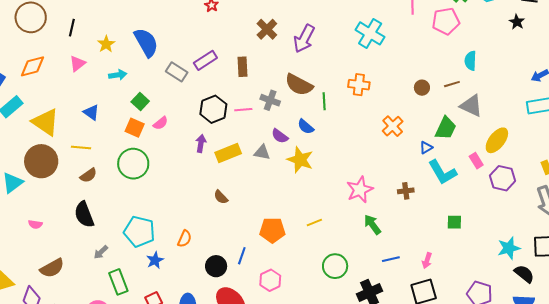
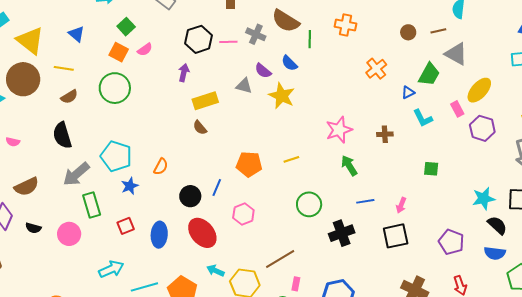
yellow rectangle: (228, 153) -> (205, 101), moved
cyan L-shape: (442, 172) -> (423, 118), size x0.7
gray arrow: (101, 252) -> (76, 174), size x1.8

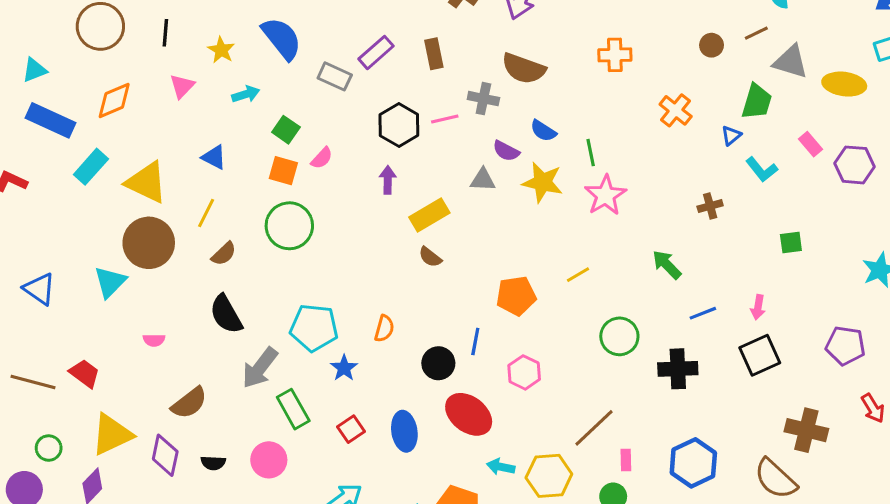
green line: (310, 39) -> (591, 153), moved
yellow line: (64, 68) -> (206, 213), turned -60
yellow ellipse: (479, 90) -> (844, 84), moved, turned 68
pink star: (339, 130) -> (605, 195), moved
black cross: (342, 233) -> (678, 369), turned 30

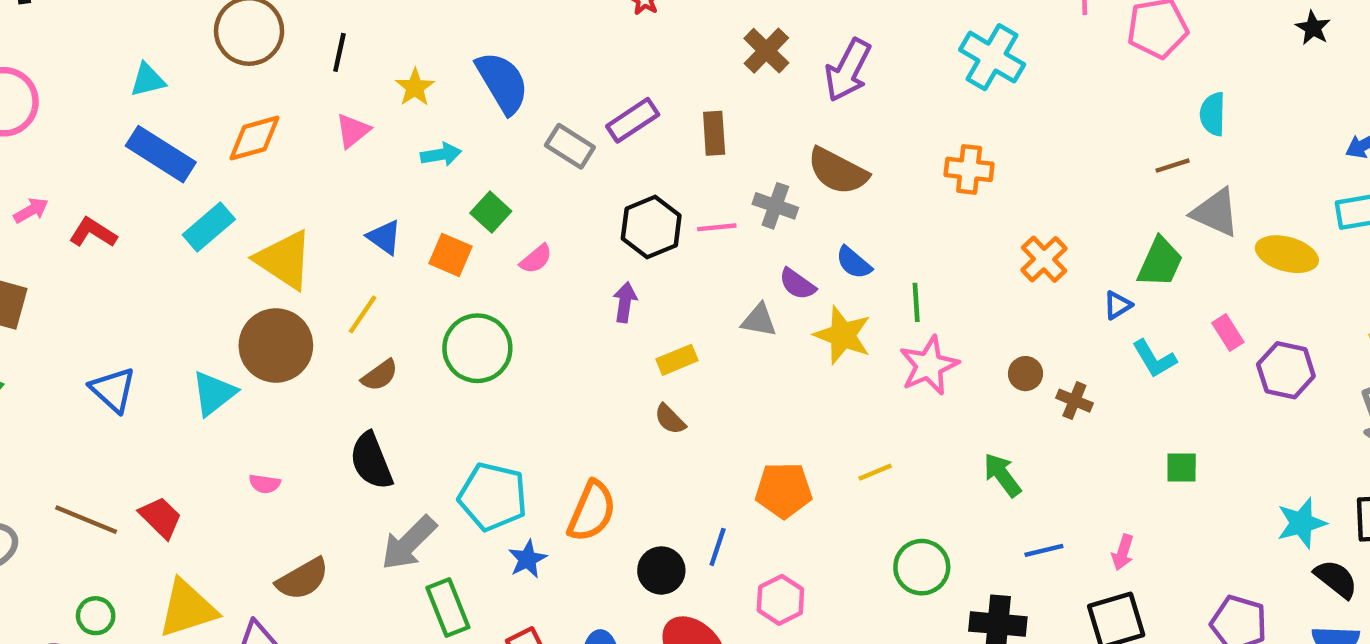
brown circle: (712, 45) -> (1026, 374), moved
orange square: (283, 171) -> (451, 255), moved
brown cross: (710, 206) -> (1074, 401), turned 30
yellow rectangle: (429, 215) -> (677, 360), size x0.7
orange semicircle: (384, 329) -> (592, 511), size x1.6

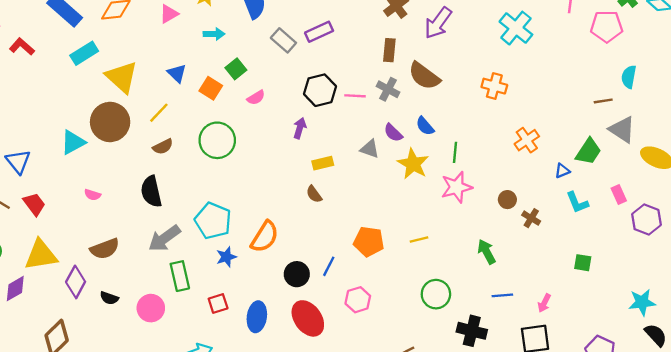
brown rectangle: (714, 133) -> (389, 50), moved
blue triangle: (113, 390) -> (18, 162), moved

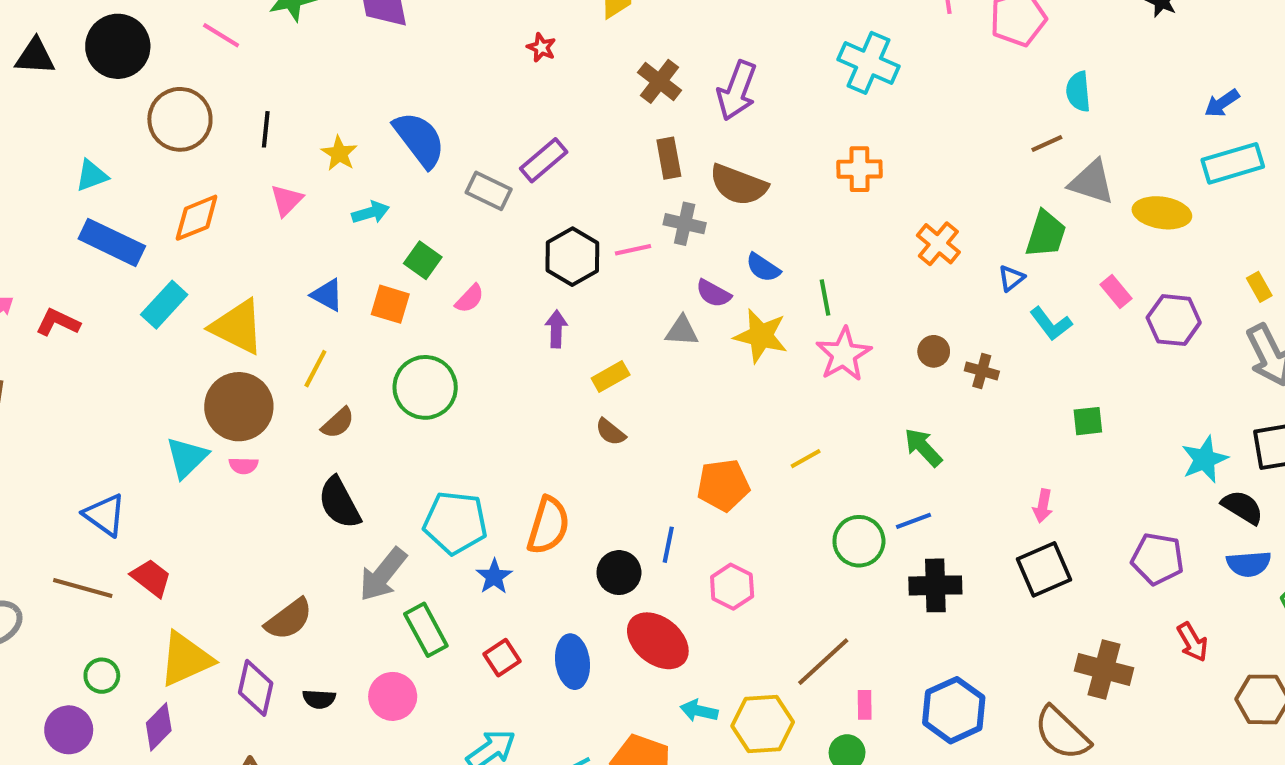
pink semicircle: (93, 195) -> (243, 466), moved
blue line: (502, 295) -> (913, 521), moved

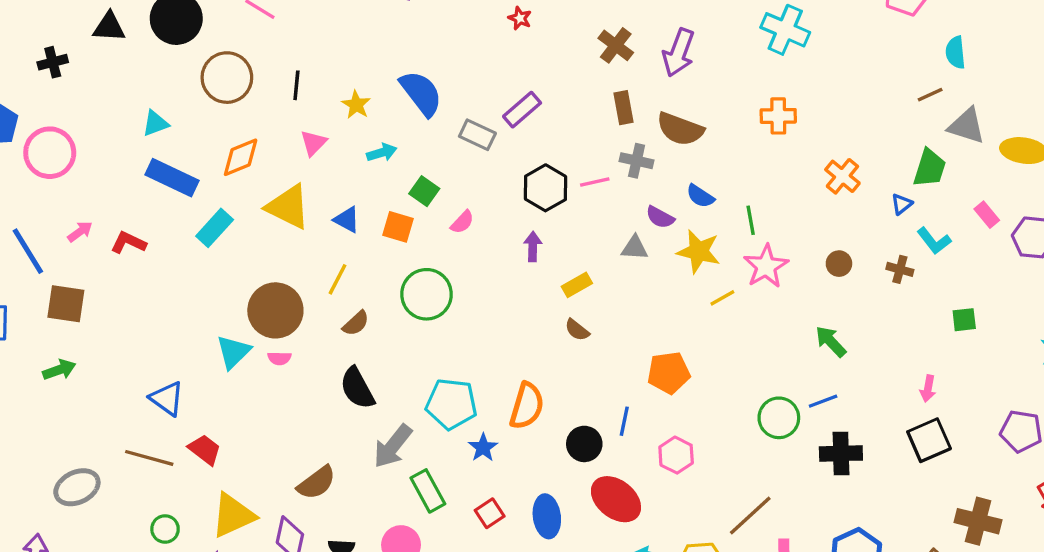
yellow triangle: (237, 327) -> (288, 207), moved
brown cross: (982, 371) -> (900, 269), moved
yellow line: (806, 459) -> (722, 298), moved

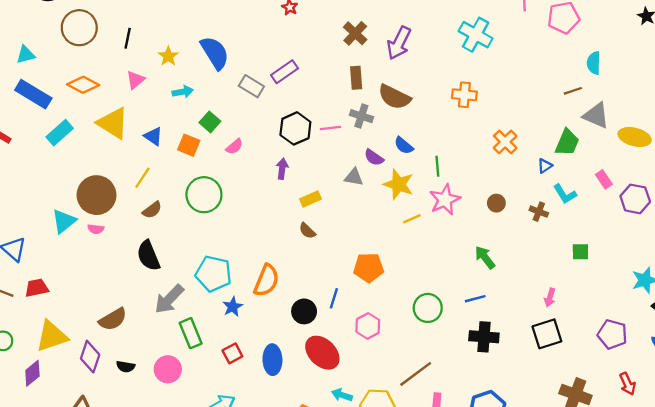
orange diamond: (241, 157) -> (83, 85), turned 44
green circle: (779, 418) -> (428, 308), moved
red trapezoid: (205, 450) -> (37, 288), turned -55

